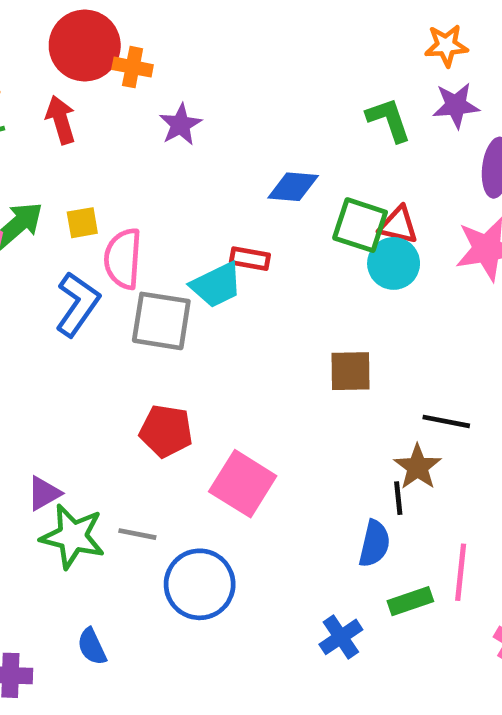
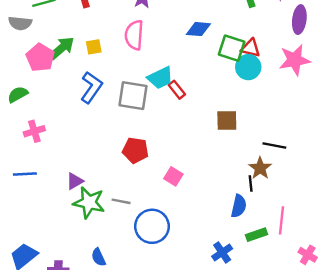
pink semicircle: (123, 259) -> (134, 35), moved
red rectangle: (250, 259) -> (177, 90), moved, turned 42
pink square: (243, 484) -> (173, 176), size x0.6

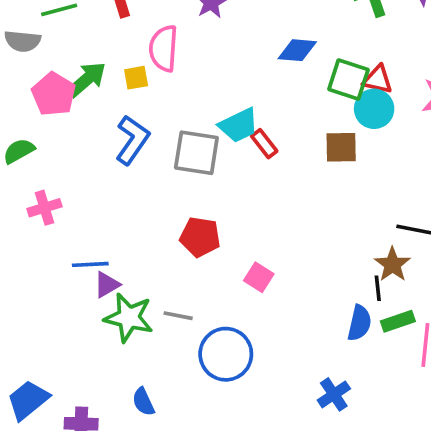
pink semicircle: (134, 35) -> (164, 48), moved
brown square: (227, 121) -> (341, 147), moved
blue line: (25, 174) -> (90, 264), moved
green rectangle: (257, 235) -> (398, 321), moved

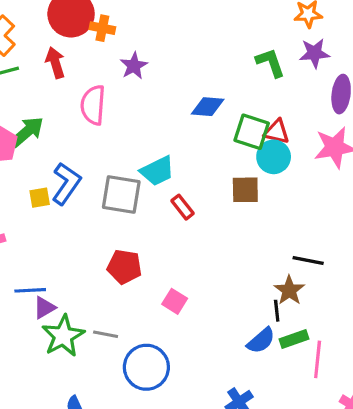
yellow square: (136, 78) -> (40, 198), moved
red rectangle: (264, 144) -> (182, 207), moved
green star: (129, 318) -> (63, 336), turned 30
blue semicircle: (359, 323) -> (261, 341), turned 36

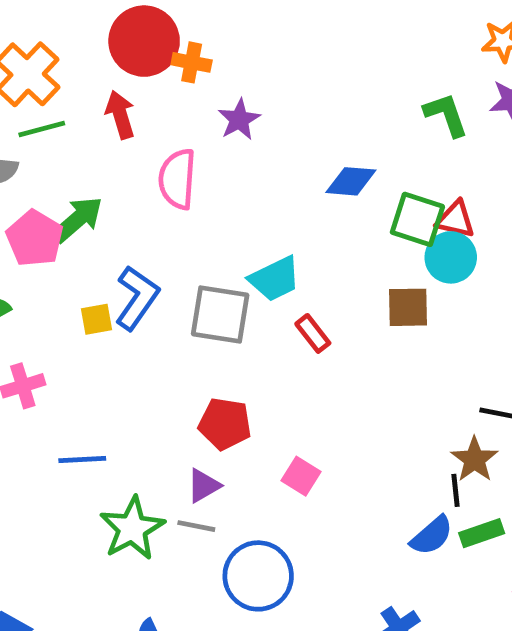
purple triangle: (44, 308) -> (203, 486), moved

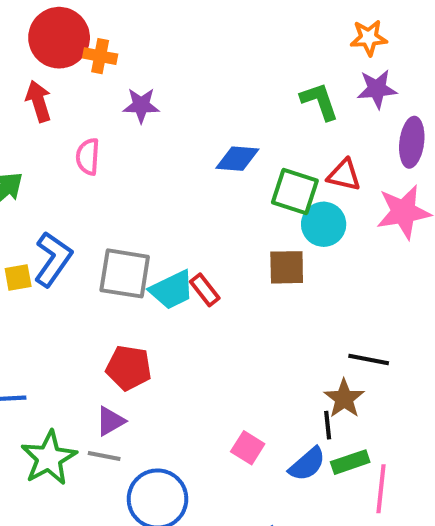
purple star: (239, 120) -> (141, 105), turned 30
pink semicircle: (177, 179) -> (88, 157), size x0.7
red triangle: (455, 219) -> (344, 175), moved
cyan trapezoid: (275, 279) -> (172, 290), moved
pink square: (301, 476) -> (248, 448), moved

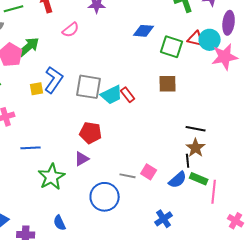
pink semicircle: (88, 157) -> (71, 30), turned -132
cyan circle: (324, 224) -> (210, 40), moved
black line: (369, 360) -> (196, 129), moved
gray line: (104, 456) -> (128, 176), moved
green rectangle: (350, 462) -> (199, 179), turned 42

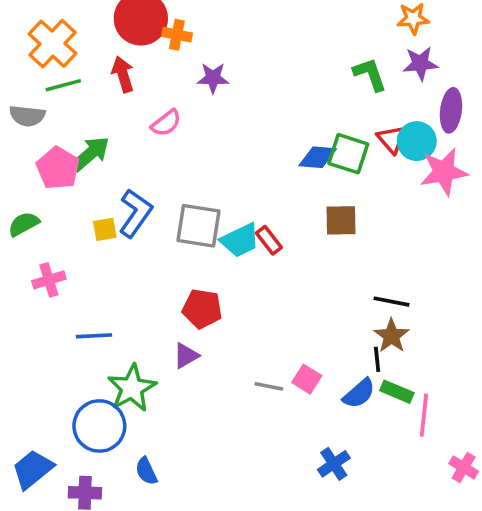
blue diamond: (144, 31) -> (318, 157), moved
red triangle: (196, 39) -> (392, 139), turned 36
blue circle: (105, 197) -> (99, 426), moved

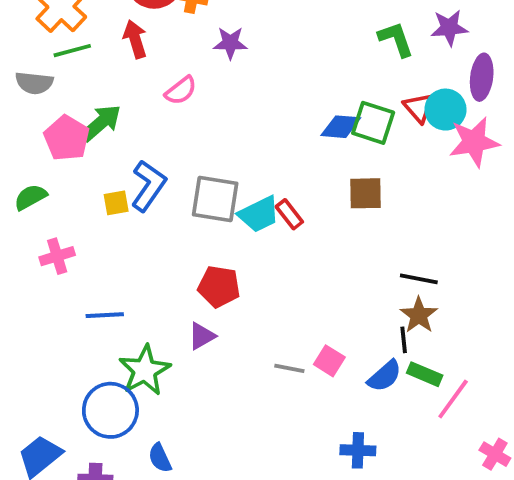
pink line: (424, 415) -> (453, 399), turned 30
blue cross: (334, 464) -> (358, 450), turned 36

